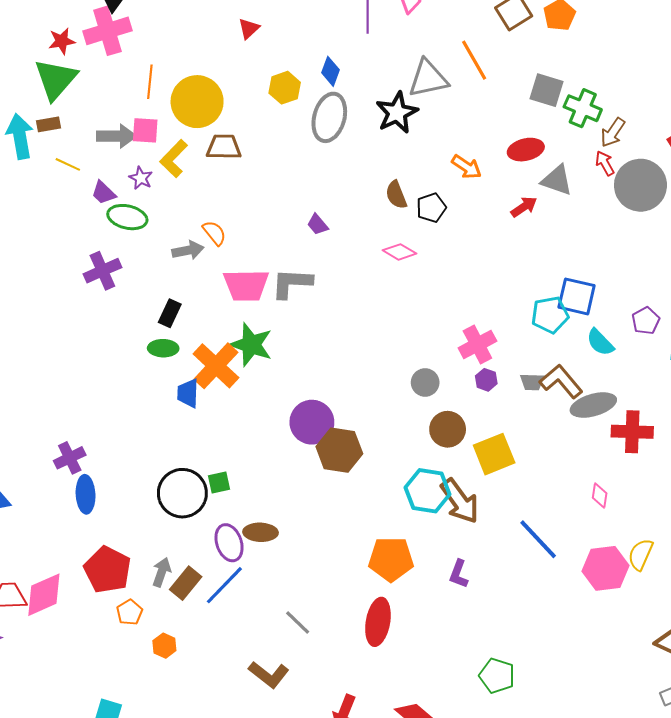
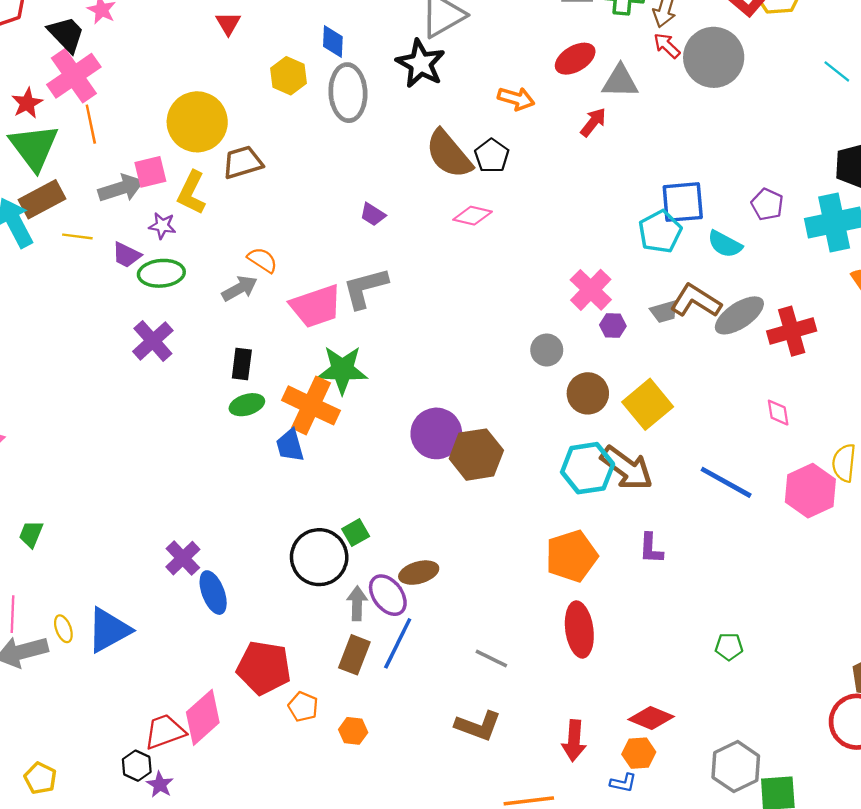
orange line: (150, 82) -> (91, 124), moved
brown rectangle: (48, 124) -> (42, 199), size x1.6
brown semicircle: (396, 195) -> (449, 154), size x1.6
gray arrow: (162, 572) -> (357, 603), moved
green pentagon: (497, 676) -> (729, 647), size x0.7

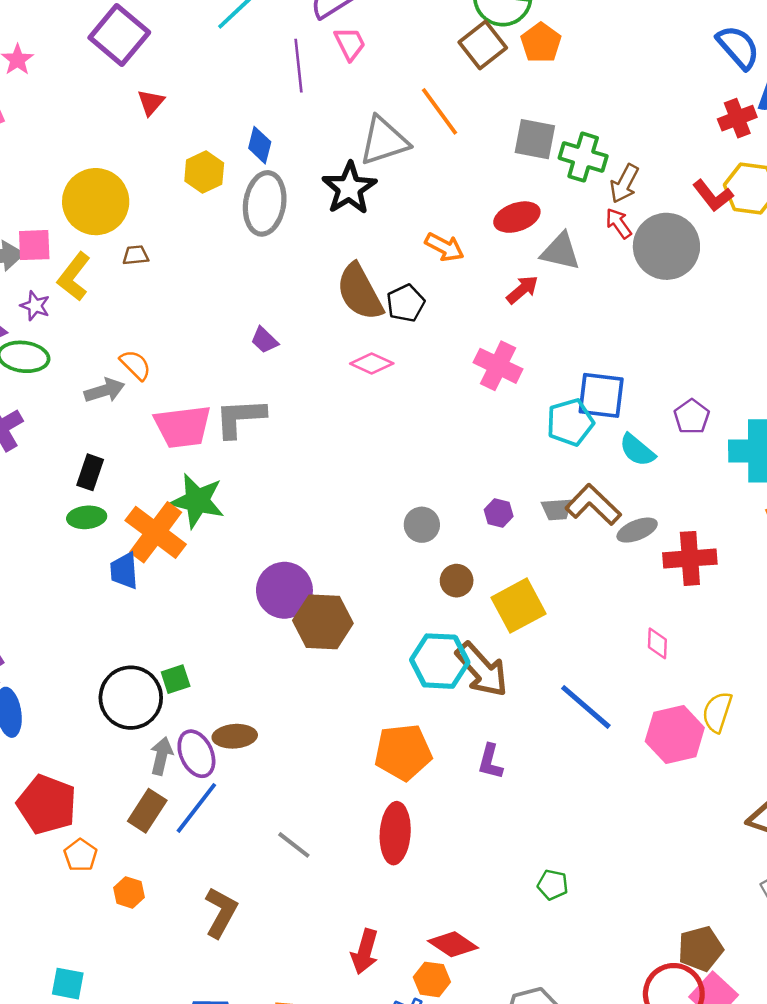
brown trapezoid: (243, 162) -> (136, 255), size x0.6
pink cross: (591, 290) -> (498, 366), moved, turned -30
gray ellipse: (739, 315) -> (637, 530), size x0.7
brown circle: (588, 393) -> (457, 581), size x0.7
brown L-shape: (478, 726) -> (221, 912), moved, turned -93

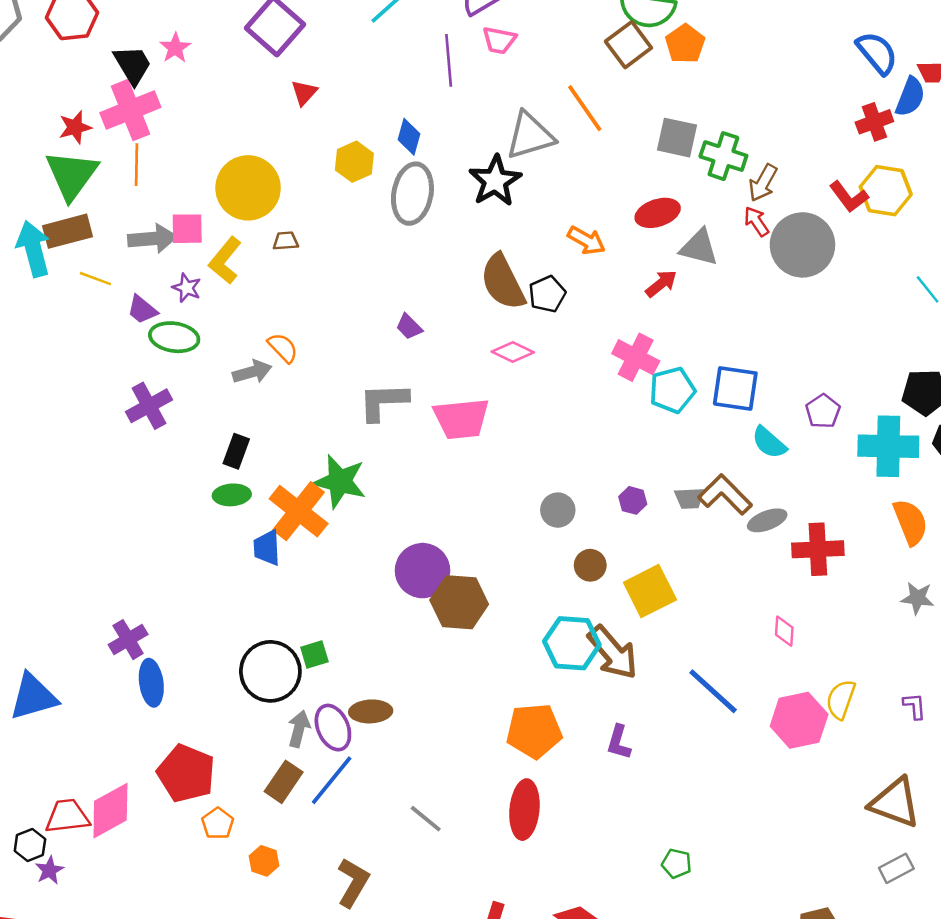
pink trapezoid: (350, 44) -> (499, 40), turned 126
cyan pentagon: (570, 422) -> (672, 390), moved
pink trapezoid: (183, 427) -> (461, 419), moved

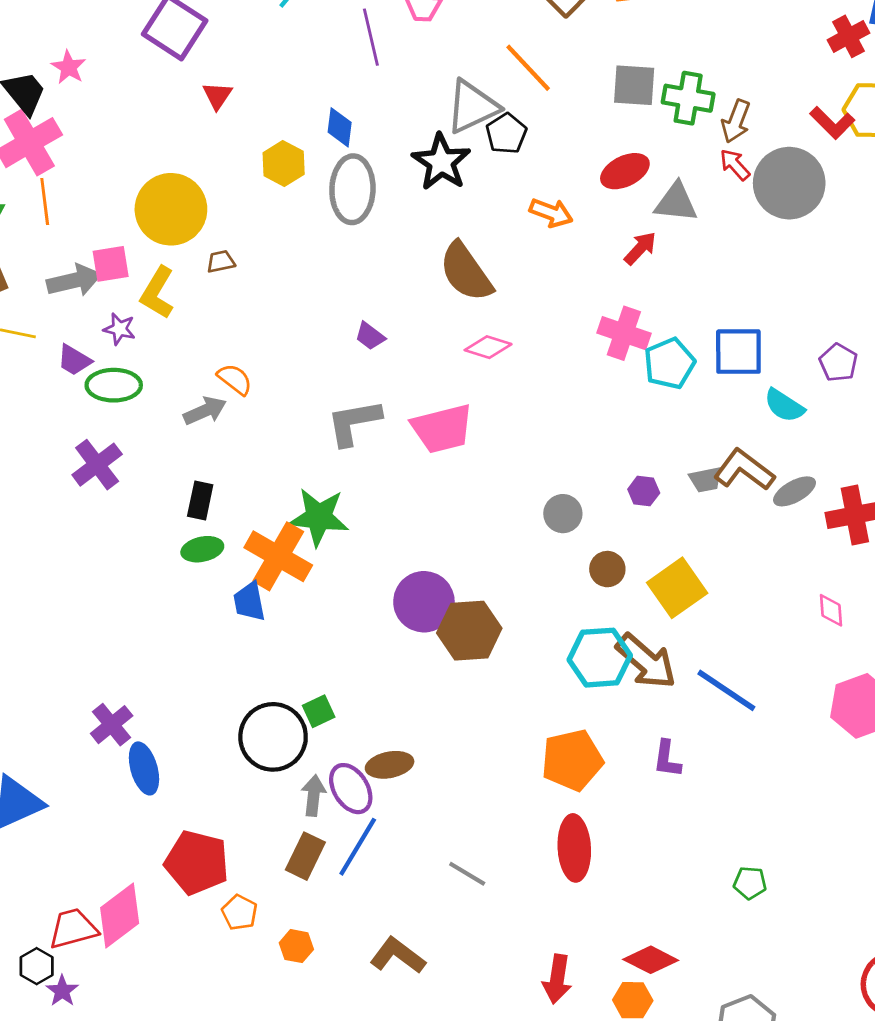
black pentagon: (547, 294) -> (506, 134), moved
blue line: (713, 691) -> (726, 690), moved
brown L-shape: (353, 883) -> (398, 956), turned -75

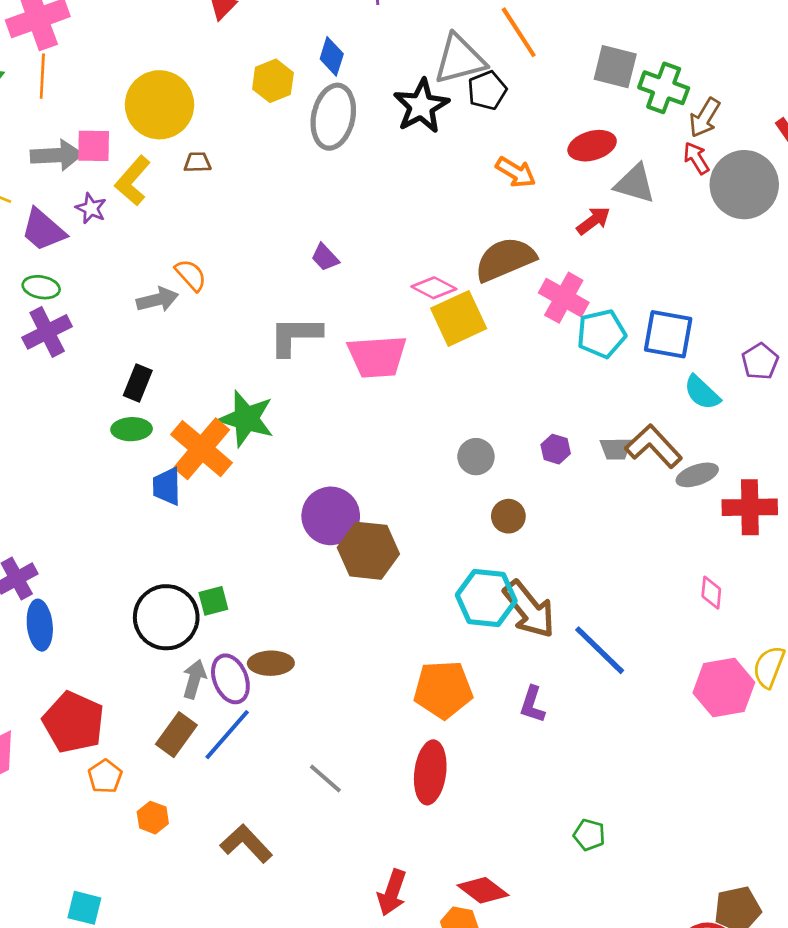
brown semicircle: (466, 272) -> (505, 259), moved, turned 92
purple trapezoid: (74, 360) -> (43, 230), size x1.4
green ellipse: (114, 385) -> (41, 287), moved, size x0.7
yellow square: (677, 588) -> (459, 318), moved

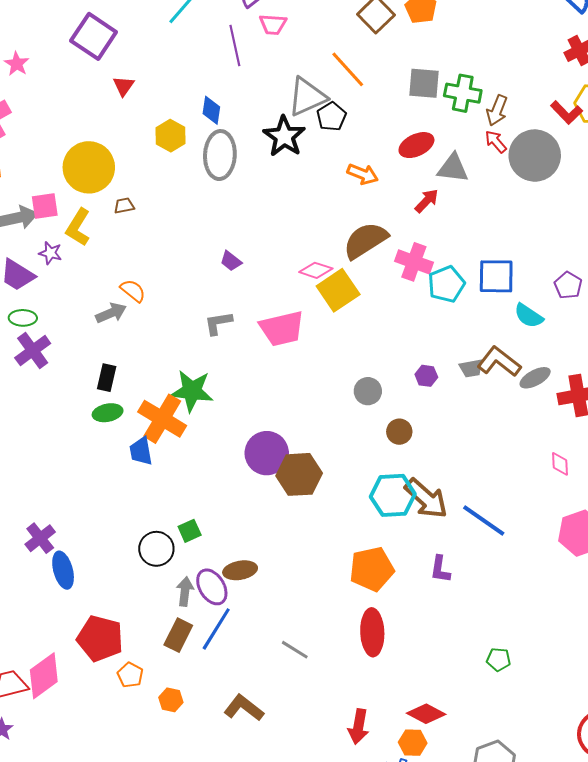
gray L-shape: (295, 336) -> (218, 323), size x0.7
black circle: (166, 617) -> (156, 549), size x0.7

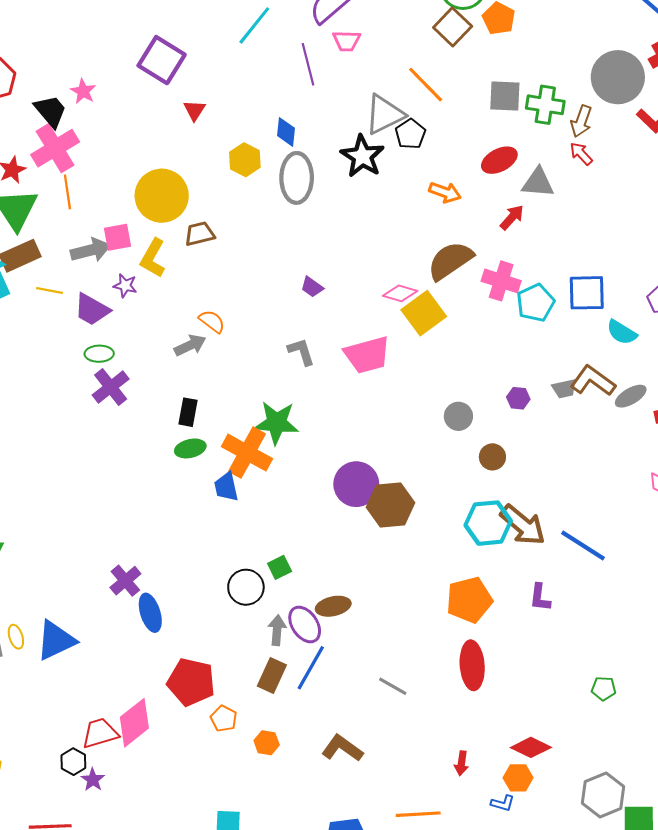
gray circle: (535, 156) -> (618, 77), moved
brown trapezoid: (124, 206) -> (200, 234), size x1.4
gray L-shape: (218, 323) -> (301, 352), turned 84
red arrow: (358, 727) -> (461, 763), size x0.7

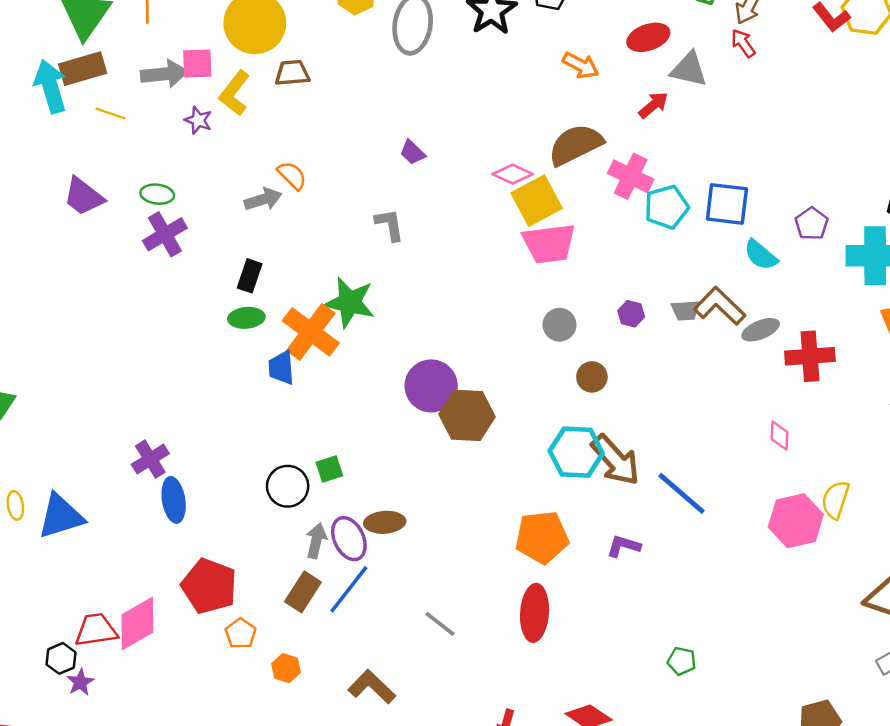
purple trapezoid: (92, 310) -> (84, 197), moved
pink trapezoid: (367, 355) -> (549, 243), moved
purple L-shape: (540, 597) -> (623, 546), turned 92

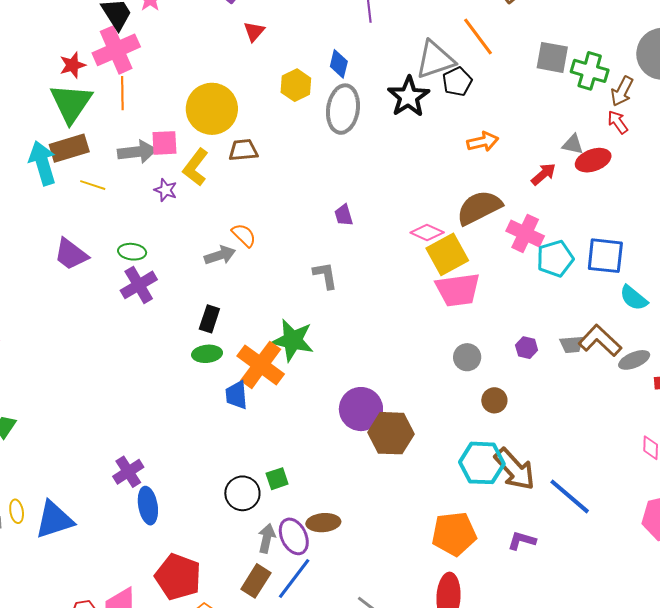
red ellipse: (648, 37) -> (593, 160), moved
orange arrow: (581, 65) -> (483, 142), turned -40
gray triangle: (689, 69) -> (573, 144), size x0.7
purple trapezoid: (412, 152) -> (344, 215), turned 30

